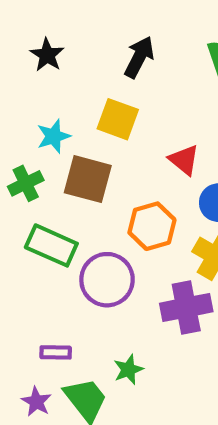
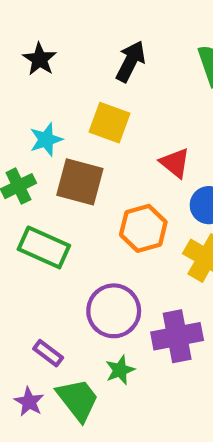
purple circle: (107, 280) -> (114, 311), moved
purple cross: (186, 308) -> (177, 336), moved
purple rectangle: (56, 352) -> (48, 353), turned 36

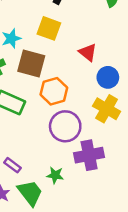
orange hexagon: (143, 228) -> (54, 91), moved
purple circle: (114, 311) -> (65, 126), moved
green star: (120, 370) -> (55, 175), turned 30

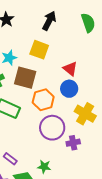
blue circle: (108, 77) -> (69, 89), moved
purple cross: (89, 155) -> (73, 143), moved, size x0.6

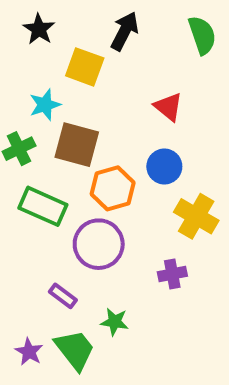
yellow square: (39, 50) -> (85, 67), moved
red triangle: (70, 69) -> (168, 107), moved
purple circle: (52, 128) -> (99, 244), moved
purple rectangle: (10, 159) -> (63, 296), moved

